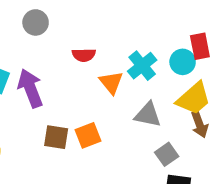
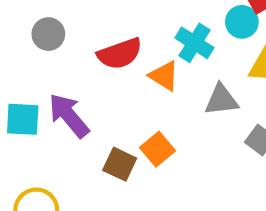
red semicircle: (84, 55) -> (120, 54), size x1.5
brown square: (56, 137) -> (120, 164), turned 35

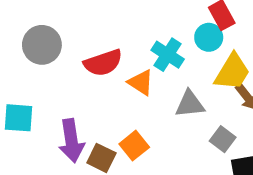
gray circle: (48, 34) -> (42, 45), size x1.4
purple arrow: (69, 116) -> (71, 141), moved, turned -150

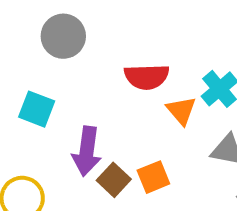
gray circle: (42, 45) -> (63, 36), moved

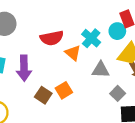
purple arrow: (87, 151) -> (24, 68), moved

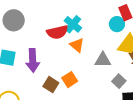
cyan cross: (91, 38) -> (73, 24), moved

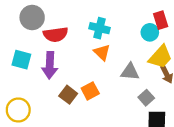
cyan cross: (73, 24) -> (99, 28), turned -30
red semicircle: (57, 32) -> (56, 34), moved

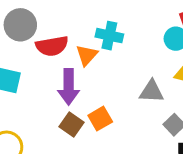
orange triangle: (102, 52) -> (87, 55), moved, turned 30
purple arrow: (50, 65) -> (69, 87), moved

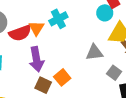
cyan cross: (109, 36) -> (58, 19), turned -30
orange triangle: (87, 55) -> (36, 28), moved

